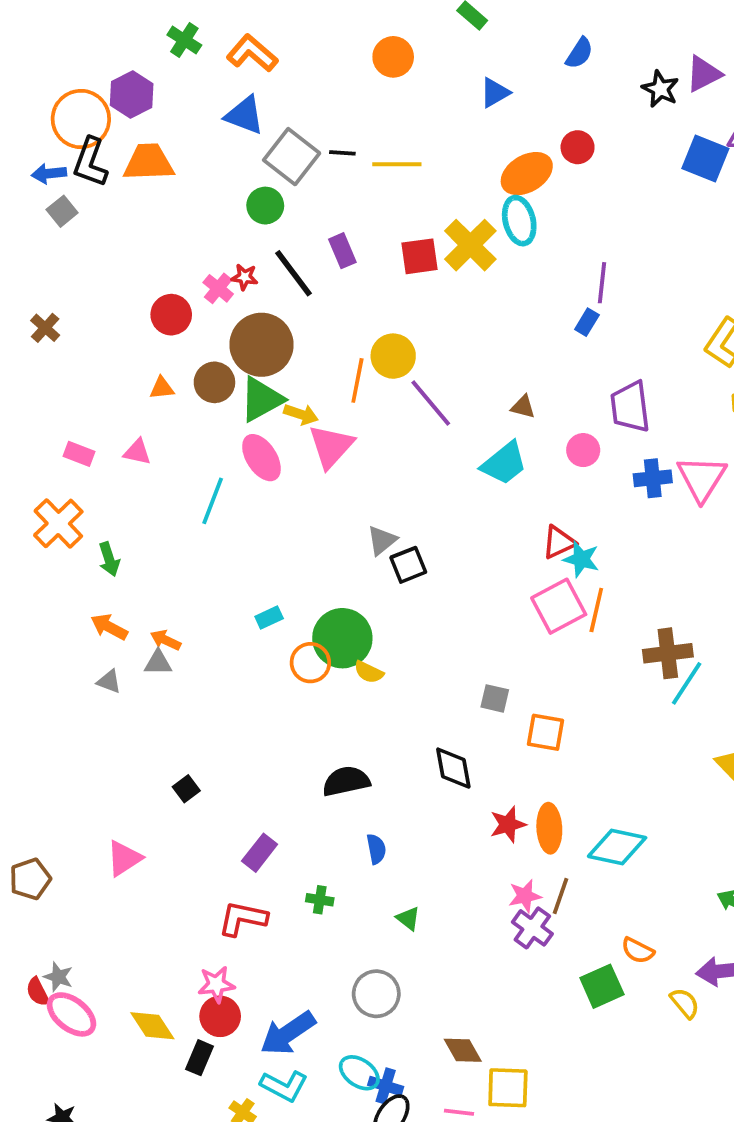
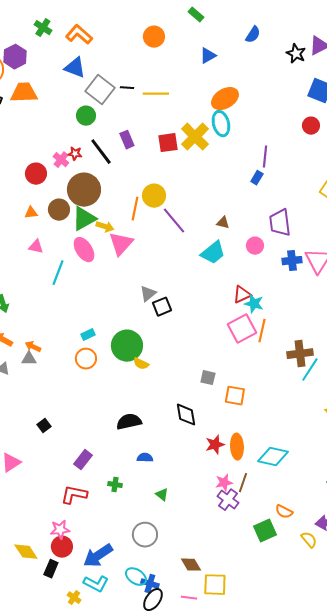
red circle: (578, 147) -> (311, 126), moved
pink triangle: (137, 452) -> (36, 247), moved
orange circle: (310, 663) -> (86, 359), moved
blue semicircle: (376, 849) -> (145, 458), turned -77

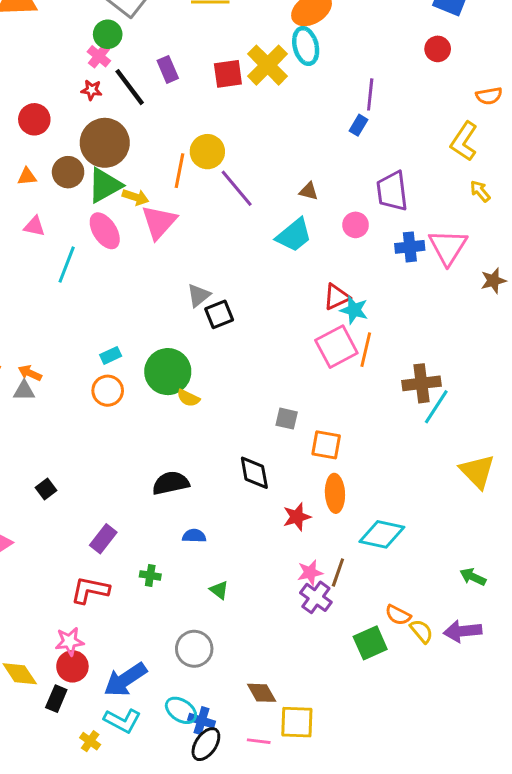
pink cross: (61, 160) -> (99, 56), moved
orange ellipse: (237, 447) -> (335, 493), moved
yellow semicircle: (309, 540) -> (422, 631), moved

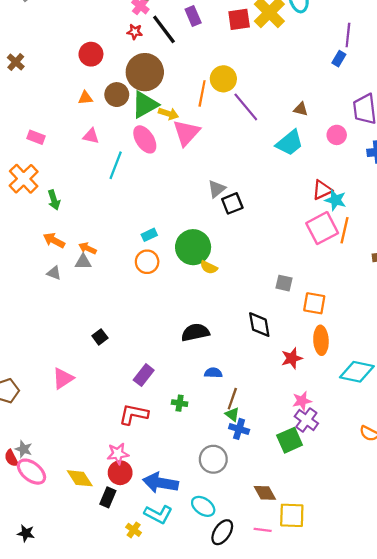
brown line: (338, 573) -> (232, 399), moved
green square: (370, 643) -> (290, 440), moved
blue arrow: (125, 680) -> (161, 483), turned 44
blue cross: (202, 721) -> (239, 429), moved

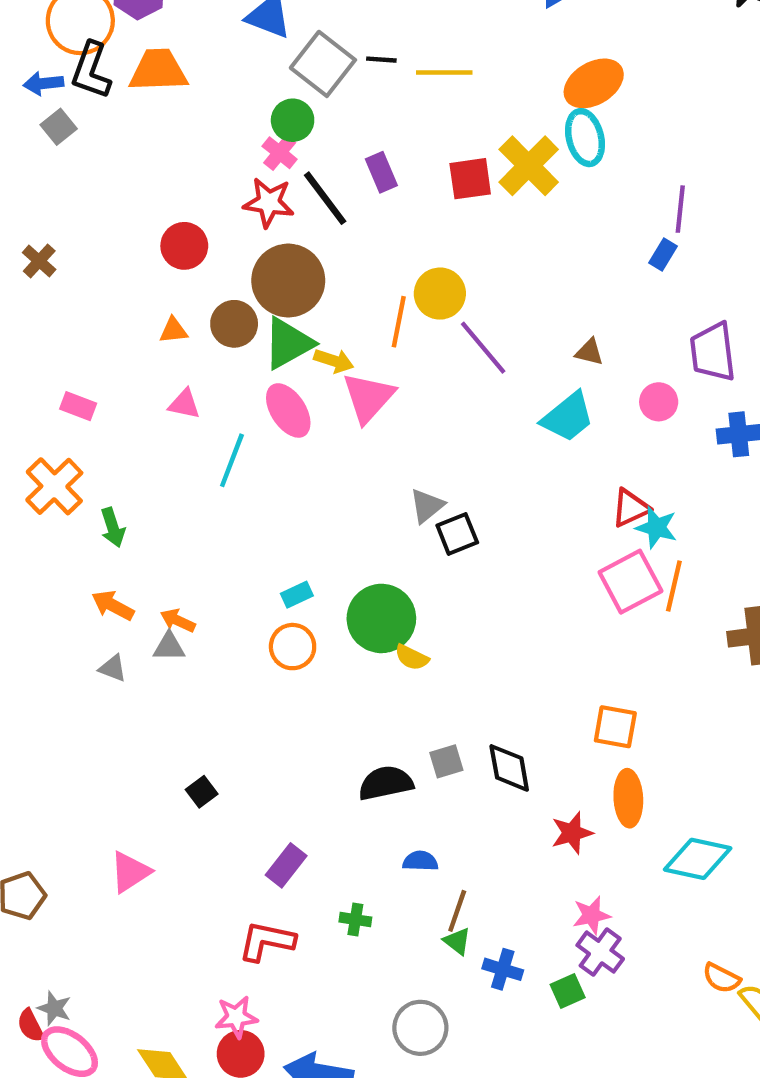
red star: (135, 32) -> (269, 203), size x1.6
gray square: (284, 283) -> (446, 761), moved, turned -30
blue cross: (239, 429) -> (503, 969), moved
green square: (290, 440) -> (568, 991), size x0.7

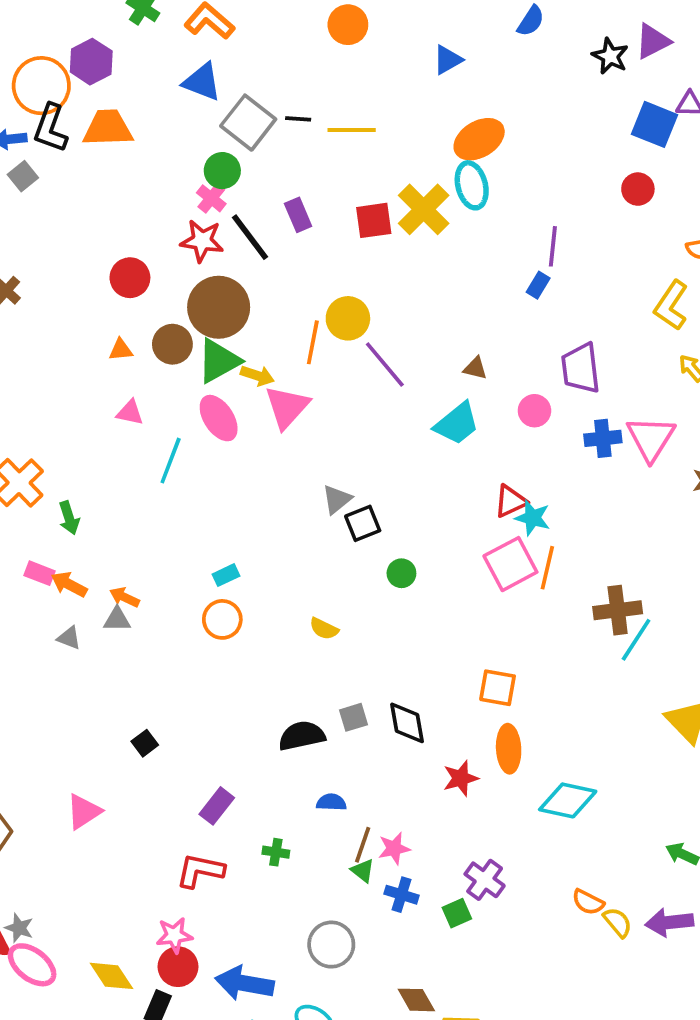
pink rectangle: (78, 406) -> (39, 573), moved
green circle: (381, 618) -> (401, 573), moved, size x0.5
pink star: (591, 915) -> (394, 848), moved

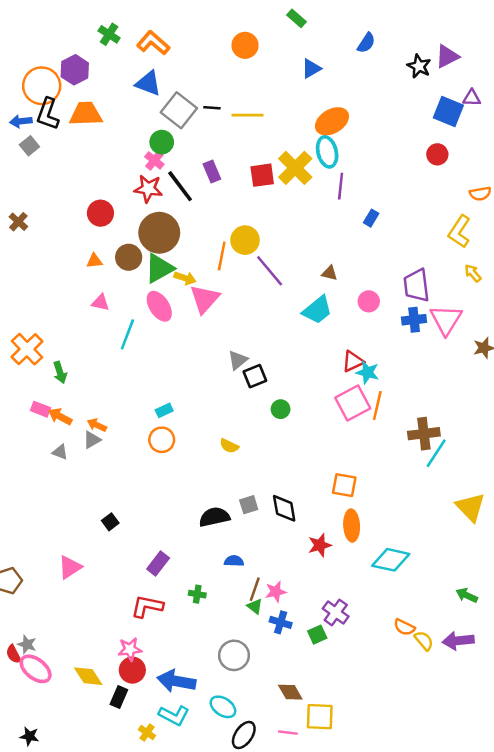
purple line: (553, 246) -> (341, 186), moved
purple trapezoid: (581, 368) -> (417, 285), moved
gray triangle: (117, 619) -> (92, 440), turned -30

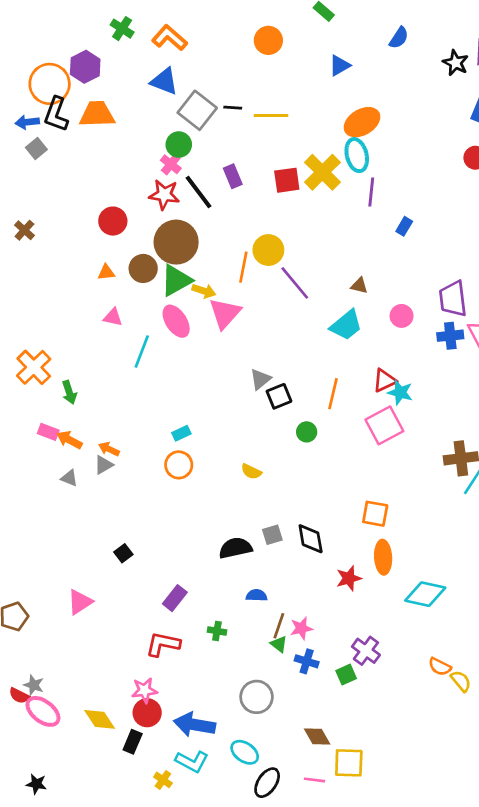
orange line: (377, 405) -> (333, 394), moved
red semicircle: (13, 654) -> (19, 696), turned -36

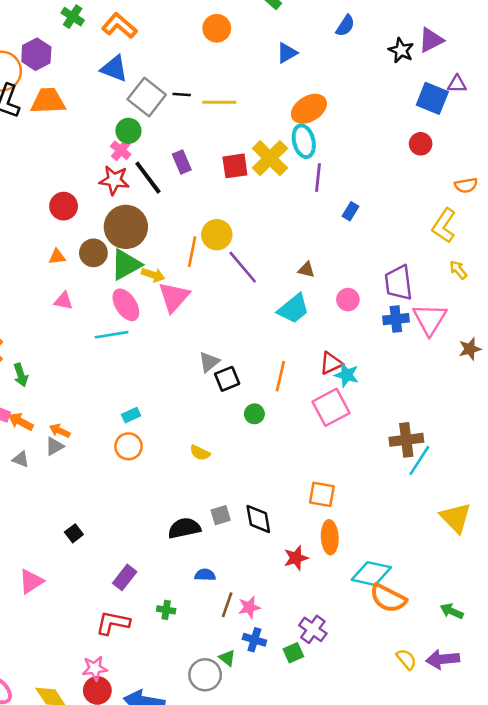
cyan line: (142, 352) -> (112, 335), moved, turned 60
green triangle: (279, 644) -> (227, 658), moved
orange semicircle: (440, 667) -> (388, 598), moved, size x1.6

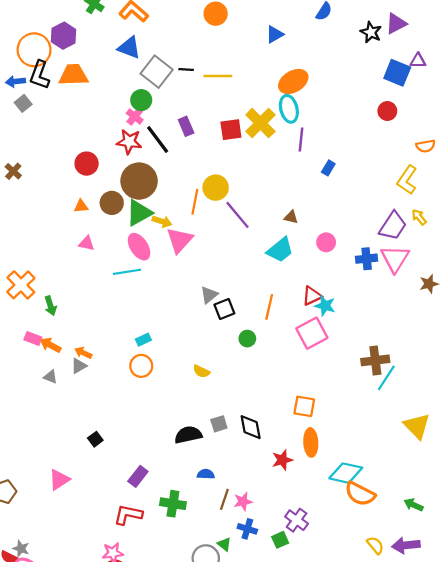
purple trapezoid: (399, 283) -> (393, 226), moved, turned -140
green cross: (166, 610) -> (173, 504), size x1.6

